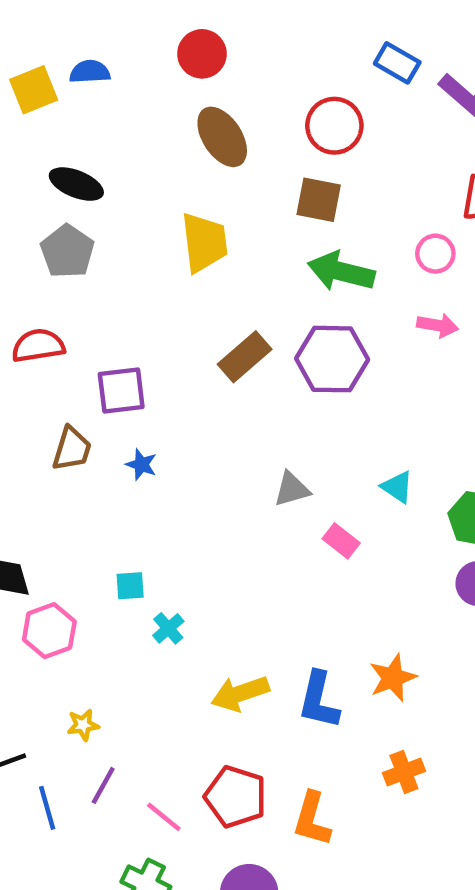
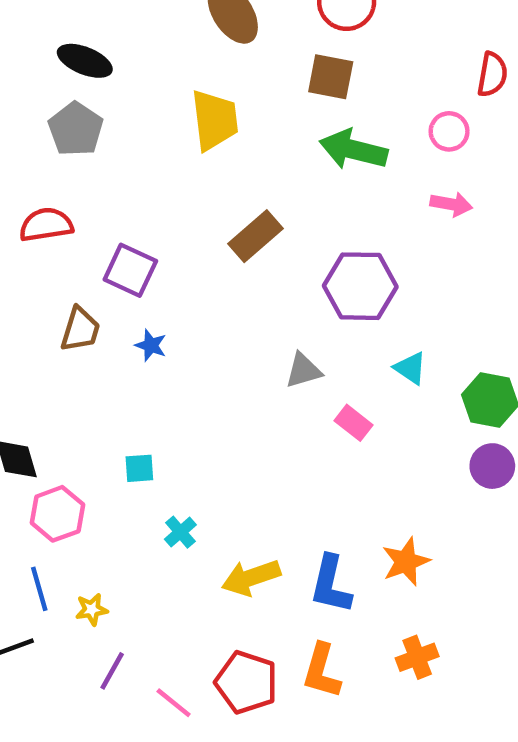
purple hexagon: (332, 359) -> (360, 286), moved
purple square: (121, 390) -> (130, 270), turned 32
cyan cross: (168, 628) -> (180, 532), moved
blue line: (47, 808) -> (39, 589), moved
orange L-shape: (312, 819) -> (322, 671), moved

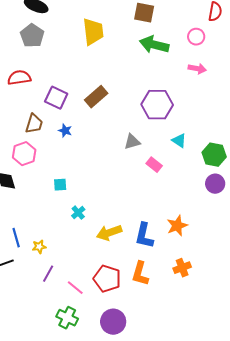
brown rectangle: (256, 236) -> (96, 97), moved
pink hexagon: (57, 514) -> (24, 154), moved

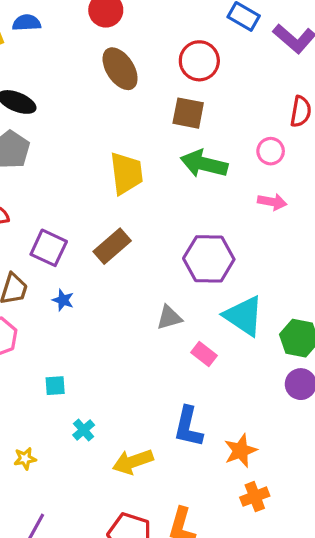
yellow trapezoid: (93, 32) -> (126, 173), moved
cyan triangle: (179, 141) -> (244, 316), size x1.8
blue L-shape: (144, 236) -> (188, 427), moved
yellow star: (39, 247) -> (25, 459), moved
orange cross: (182, 268) -> (255, 497), moved

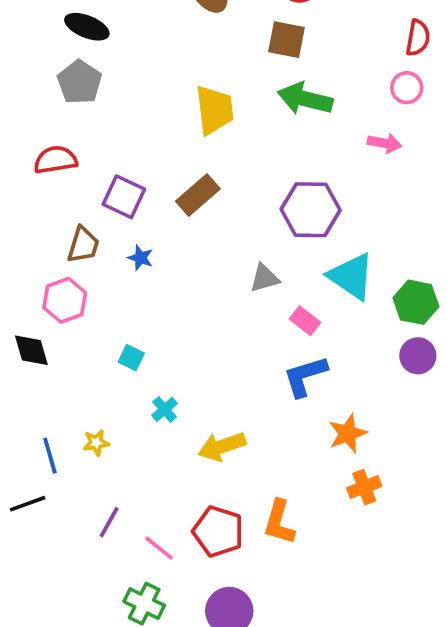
pink circle: (271, 151) -> (407, 88), moved
cyan square: (55, 386) -> (131, 358), turned 30
blue L-shape: (188, 427) -> (305, 376), moved, turned 60

